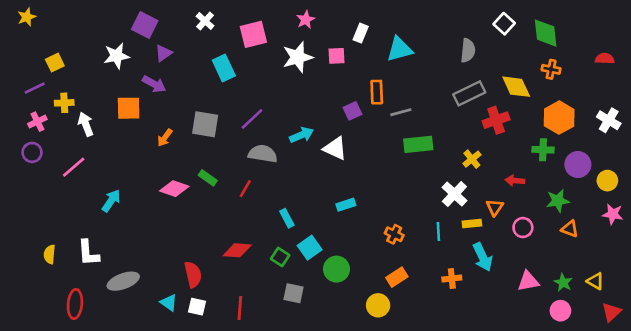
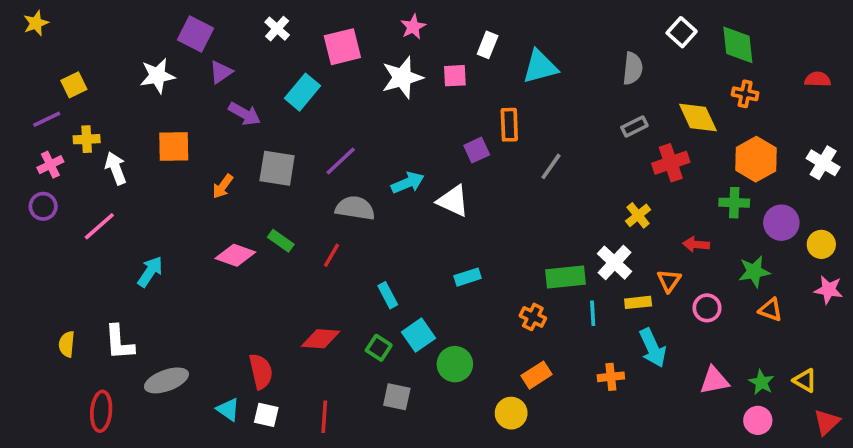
cyan rectangle: (224, 68) -> (303, 92), turned 65
purple arrow: (154, 84) -> (244, 114), moved
gray rectangle: (469, 93) -> (634, 127), size x0.6
gray line: (401, 112) -> (551, 166), moved, turned -40
green rectangle: (418, 144) -> (566, 277), moved

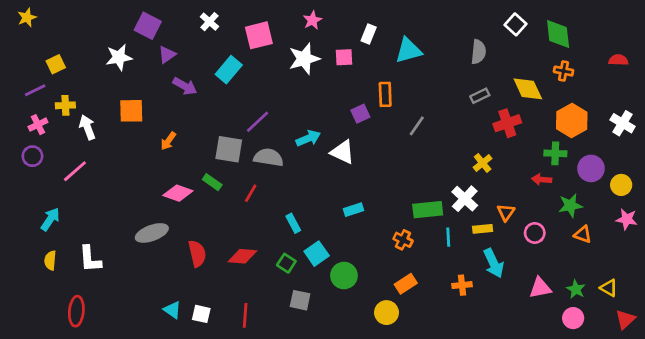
gray square: (277, 168) -> (229, 149), moved
red arrow: (696, 244) -> (542, 179), moved
cyan arrow: (150, 272) -> (50, 219), moved
red semicircle: (261, 371) -> (197, 254), moved
gray ellipse: (166, 380) -> (152, 233), moved

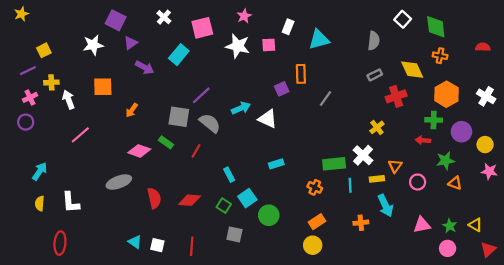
white star: (304, 59) -> (238, 46), turned 30
gray semicircle: (268, 157) -> (210, 123), turned 30
pink line: (75, 171) -> (80, 135), moved
yellow circle: (387, 313) -> (313, 245), moved

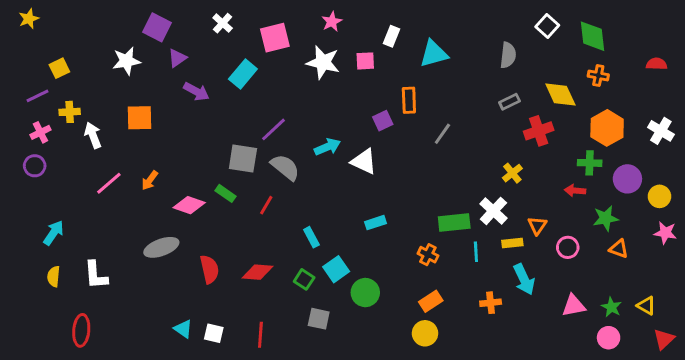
orange arrow: (132, 110) -> (150, 180), moved

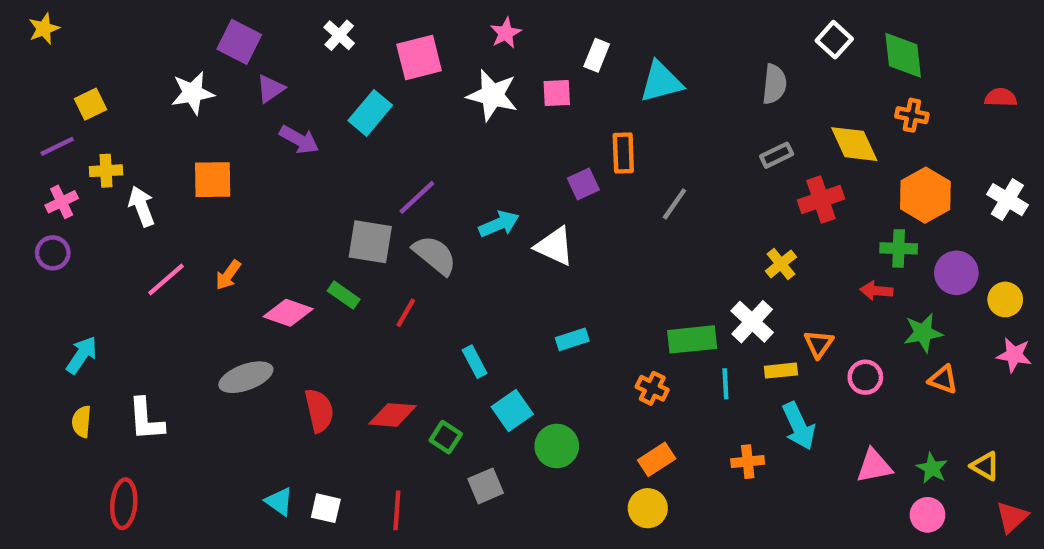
green square: (304, 279) -> (446, 437), moved
gray square: (319, 319) -> (486, 486), turned -35

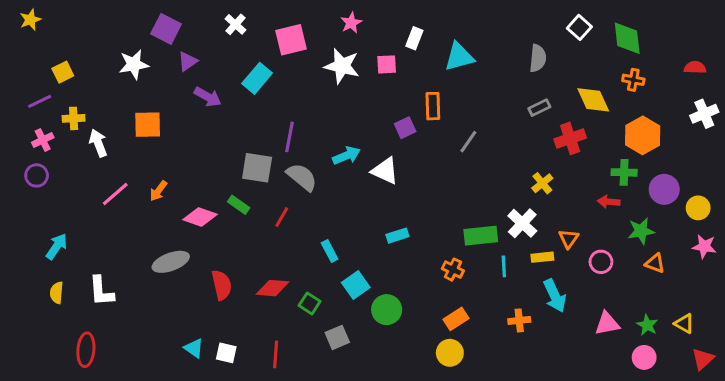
purple line: (417, 197) -> (289, 137), turned -36
white cross: (1007, 200) -> (704, 114), moved, turned 36

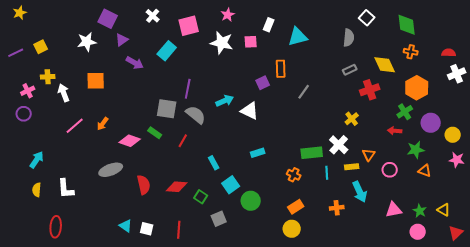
white square: (579, 27) -> (367, 18), moved
red semicircle: (695, 68) -> (449, 53), moved
purple line: (40, 101) -> (16, 53), moved
green cross: (624, 172) -> (405, 112), turned -35

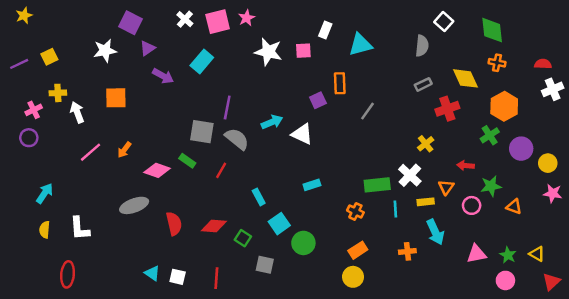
pink star: (228, 15) -> (247, 18), moved
pink square: (189, 26) -> (218, 22), moved
red arrow: (395, 131) -> (466, 166), moved
green star: (416, 150) -> (491, 186), moved
gray square: (219, 219) -> (265, 265), turned 35

